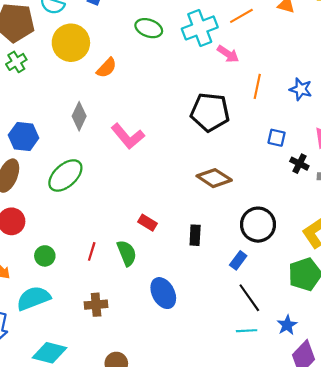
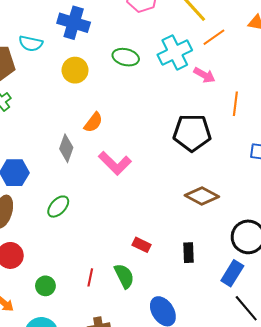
yellow circle: (71, 43) -> (75, 70), moved, size x0.7
orange semicircle: (107, 68) -> (93, 122), moved
green ellipse: (65, 175) -> (58, 207), size x0.7
blue rectangle: (238, 260) -> (232, 273), size x1.4

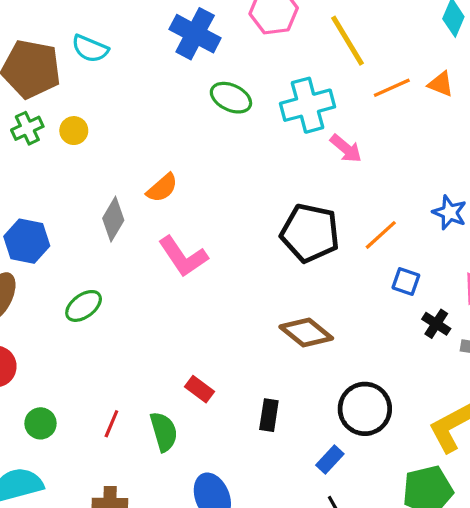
blue cross: (74, 23) -> (195, 34), moved
orange line: (214, 37) -> (392, 88), moved
yellow circle: (75, 70) -> (74, 131), moved, size x0.7
orange line: (235, 104) -> (381, 235), moved, turned 30
blue rectangle: (232, 273) -> (330, 460), size x0.7

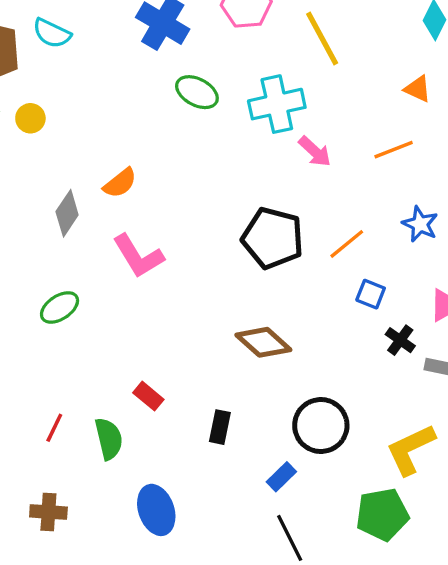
orange line: (392, 88) -> (394, 150), moved
green ellipse: (84, 306) -> (60, 307), moved

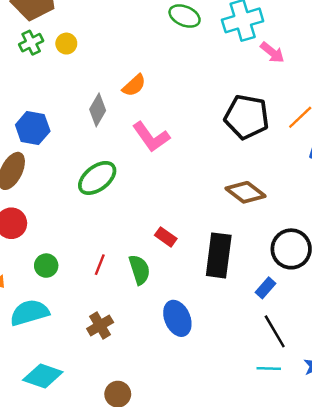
green ellipse: (60, 307) -> (97, 178), size x1.4
black rectangle: (220, 427) -> (219, 255), size x1.8
brown cross: (48, 512) -> (100, 325), turned -30

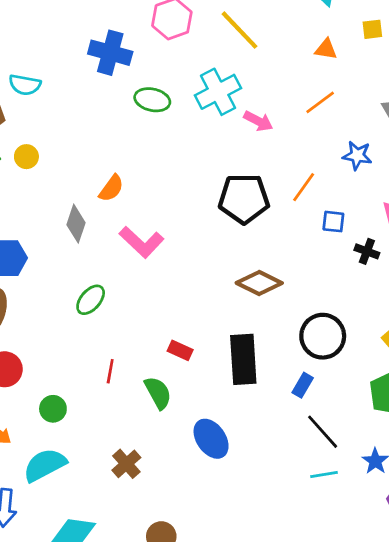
green ellipse: (97, 178) -> (91, 300), size x0.7
red line: (100, 265) -> (110, 371), moved

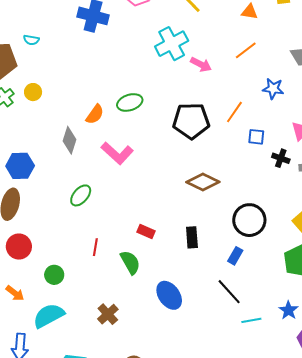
cyan semicircle: (25, 85) -> (31, 40), size x0.7
green ellipse: (152, 100) -> (130, 102), moved, turned -30
black rectangle: (243, 359) -> (192, 237), size x0.6
black line: (323, 432) -> (229, 292), moved

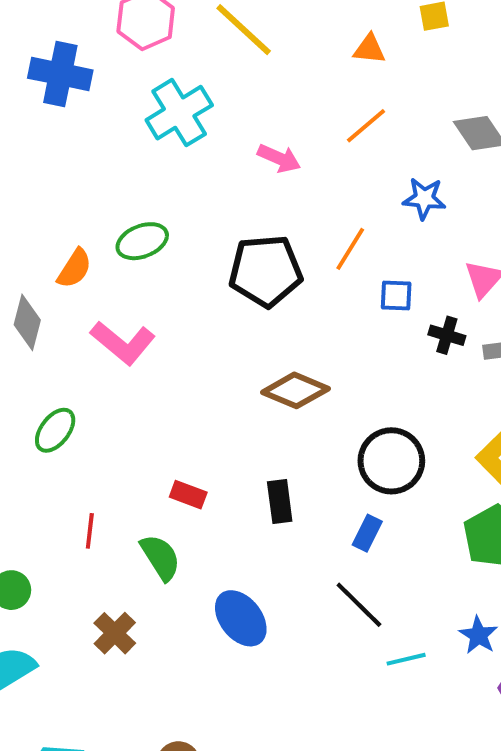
cyan cross: (172, 44) -> (179, 113), moved
brown cross: (108, 314) -> (115, 633), moved

